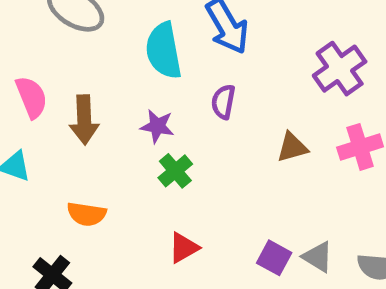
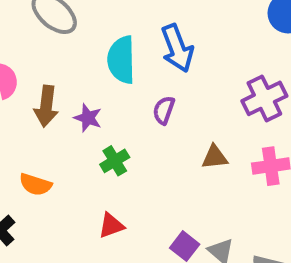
purple star: (157, 126) -> (88, 118), moved

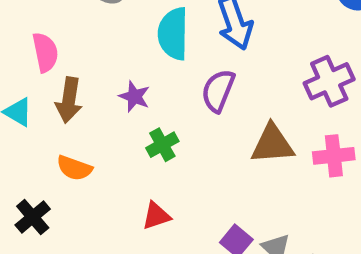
brown arrow: (46, 106) -> (69, 100), moved
purple semicircle: (164, 110) -> (218, 91), size x1.4
brown triangle: (215, 157) -> (272, 144), size x1.5

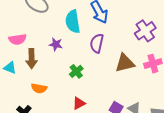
pink semicircle: (45, 52) -> (18, 39), turned 102
purple star: (134, 97) -> (56, 44), moved

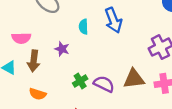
cyan semicircle: (73, 22) -> (83, 27), size x0.6
purple semicircle: (97, 43) -> (104, 84), moved, turned 96

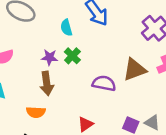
brown arrow: (34, 61) -> (47, 83), moved
green cross: (80, 81) -> (72, 56), moved

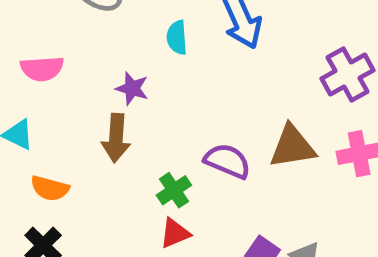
green cross: (72, 56) -> (174, 190), moved
orange semicircle: (36, 112) -> (50, 188), moved

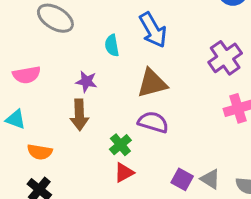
brown triangle: (292, 147) -> (152, 83), moved

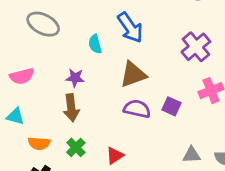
green cross: (120, 145) -> (76, 147), moved
purple square: (182, 179) -> (172, 106), moved
gray triangle: (210, 179) -> (192, 155), turned -30

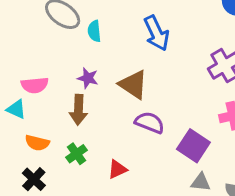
cyan semicircle: (95, 44) -> (94, 31), moved
brown triangle: (133, 75) -> (133, 85), moved, turned 44
pink semicircle: (22, 76) -> (35, 85), moved
purple square: (172, 106) -> (193, 146), moved, size x1.5

